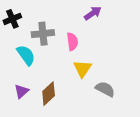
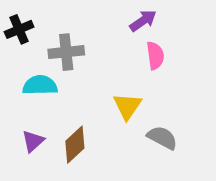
pink semicircle: (72, 42) -> (155, 56), moved
cyan semicircle: (26, 55) -> (40, 85), turned -55

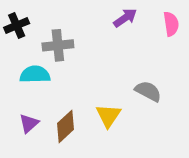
pink semicircle: (155, 56) -> (171, 24), moved
yellow triangle: (127, 106) -> (108, 116), moved
gray semicircle: (162, 138) -> (148, 91), moved

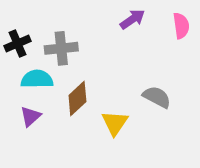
black cross: (17, 25) -> (17, 43), moved
purple triangle: (29, 123) -> (30, 116), moved
brown diamond: (66, 126) -> (77, 99), moved

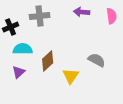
purple arrow: (133, 19) -> (82, 12), turned -140
gray cross: (61, 48) -> (40, 16), moved

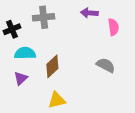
pink semicircle: (112, 16) -> (113, 27), moved
yellow triangle: (71, 76) -> (57, 100), moved, turned 42

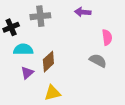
pink semicircle: (113, 27) -> (107, 37), moved
purple triangle: (21, 78) -> (27, 73), moved

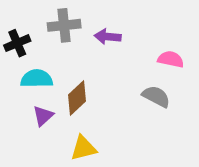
purple arrow: (83, 12) -> (108, 37), moved
pink semicircle: (107, 37) -> (171, 59), turned -70

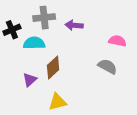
cyan semicircle: (37, 79) -> (34, 43), moved

